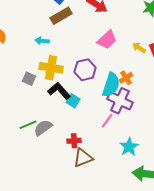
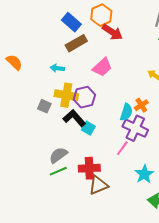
pink trapezoid: (107, 40) -> (102, 67), moved
purple hexagon: (85, 70) -> (84, 97), moved
cyan semicircle: (111, 85) -> (126, 112), size x0.7
green line: (28, 125) -> (58, 171), moved
red cross: (74, 141) -> (89, 168), size x1.5

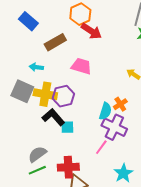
blue rectangle: (71, 22) -> (28, 21), moved
pink trapezoid: (102, 67) -> (81, 66), turned -120
gray square: (44, 106) -> (22, 91), moved, size x1.6
cyan square: (88, 128) -> (67, 127), turned -32

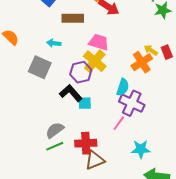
brown rectangle: (55, 42) -> (73, 18), turned 30
yellow cross: (45, 94) -> (95, 61), moved, turned 30
orange cross: (120, 104) -> (142, 62), moved, size x1.5
cyan star: (123, 173) -> (141, 149), turned 30

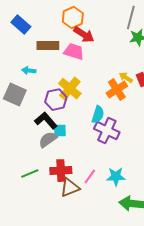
pink trapezoid: (99, 42) -> (74, 52), moved
pink line: (119, 123) -> (90, 177), moved
gray semicircle: (55, 130) -> (48, 140), moved

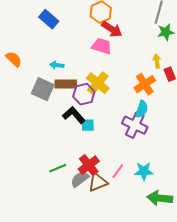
brown rectangle: (48, 46) -> (66, 84), moved
yellow arrow: (126, 78) -> (157, 61), moved, turned 48
cyan semicircle: (98, 115) -> (142, 109), moved
gray semicircle: (48, 140) -> (80, 179), moved
red cross: (61, 171) -> (89, 165), turned -35

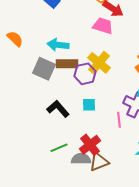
cyan arrow: (57, 65) -> (58, 45), size x1.5
black L-shape: (74, 115) -> (58, 109), moved
pink line: (118, 171) -> (119, 120), moved, turned -42
gray semicircle: (80, 179) -> (81, 159), turned 36

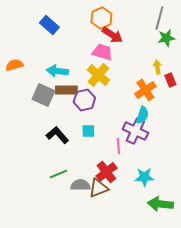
orange semicircle: (15, 39) -> (14, 65), turned -60
yellow cross: (99, 63) -> (98, 75), moved
red cross: (90, 145) -> (106, 172), moved

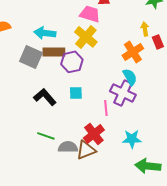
cyan semicircle: (142, 115) -> (130, 77), turned -48
green line: (58, 174) -> (46, 136), turned 42

